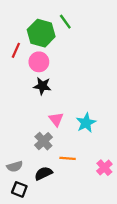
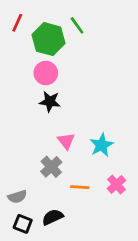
red line: (16, 50) -> (17, 23), moved
pink cross: (104, 168) -> (116, 184), moved
black semicircle: (43, 173) -> (53, 217), moved

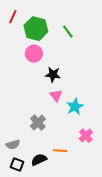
green line: (77, 25) -> (68, 32), moved
black star: (50, 102) -> (53, 75), moved
pink triangle: (66, 141) -> (56, 96), moved
orange line: (80, 187) -> (60, 151), moved

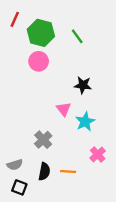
black star: (53, 75) -> (83, 85), moved
black semicircle: (39, 160) -> (44, 172), moved, turned 126

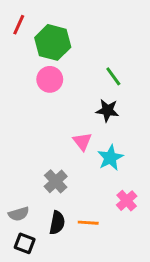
green line: (77, 36) -> (113, 76), moved

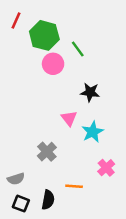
green line: (113, 76) -> (78, 49), moved
pink circle: (50, 79) -> (53, 64), moved
black semicircle: (57, 223) -> (48, 200), moved

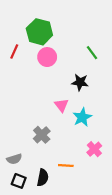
red line: (16, 21) -> (14, 52), moved
green line: (78, 49) -> (92, 53), moved

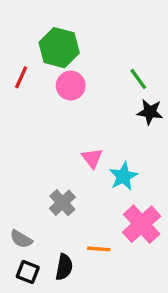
black star: (80, 82) -> (150, 112), moved
pink cross: (94, 149) -> (142, 224), size x1.6
gray semicircle: (14, 159) -> (21, 239), turned 48

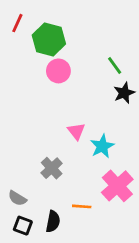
red line: (21, 77) -> (17, 23), moved
black star: (150, 112) -> (124, 93), turned -30

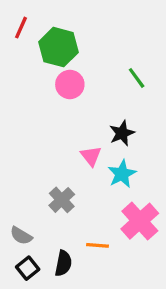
black star: (124, 93) -> (122, 133), moved
black square: (23, 226) -> (28, 268), turned 30

